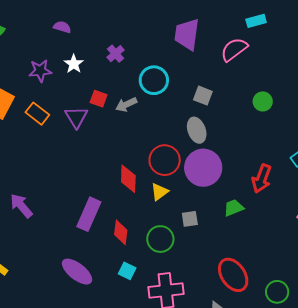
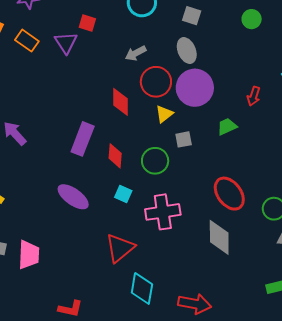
gray arrow: (126, 104) -> (136, 53), moved
red arrow: (262, 179) -> (254, 96), size x0.7
yellow triangle: (159, 192) -> (164, 114), moved

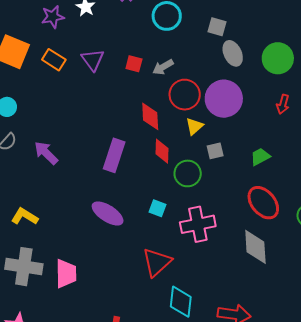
green circle: (252, 19) -> (278, 58), moved, size x1.6
red square: (87, 23) -> (134, 64), moved
gray ellipse: (187, 51) -> (233, 53), moved
green trapezoid: (227, 127) -> (260, 157), moved
red diamond: (115, 156) -> (162, 151), moved

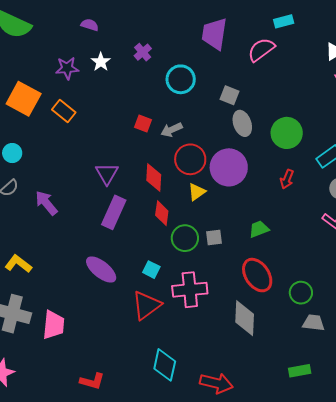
purple triangle: (93, 60) -> (107, 174), moved
gray square: (215, 151) -> (214, 237), moved
red triangle: (157, 262) -> (146, 305), moved

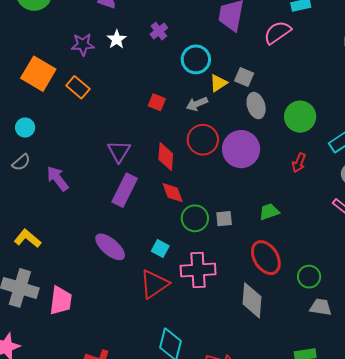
gray arrow: (172, 130) -> (197, 104), moved
yellow triangle: (197, 192) -> (218, 83), moved
red diamond: (162, 213) -> (173, 193), turned -30

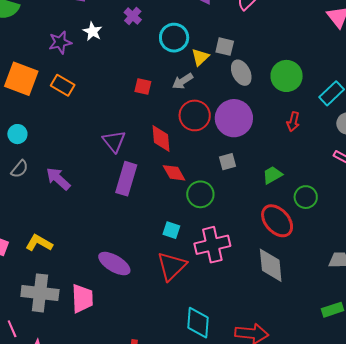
gray square: (224, 219) -> (227, 162), moved
purple ellipse: (110, 247) -> (114, 264), moved
green circle: (309, 277) -> (306, 197), moved

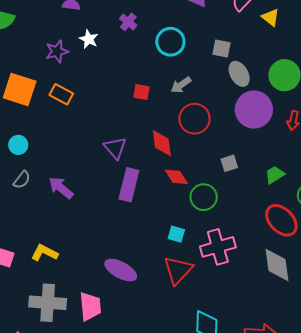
yellow triangle: (200, 57) -> (270, 17), moved, turned -36
purple circle: (234, 118) -> (254, 110), moved

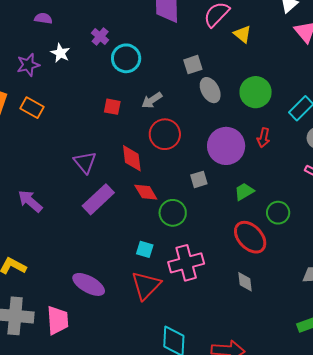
cyan circle: (170, 42) -> (126, 58), moved
gray square: (221, 49) -> (193, 65), turned -30
purple circle: (254, 110) -> (226, 146), moved
purple rectangle: (129, 185) -> (98, 199), turned 32
gray diamond: (277, 265) -> (245, 282), size x0.6

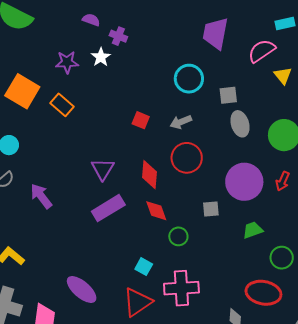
purple cross: (100, 36) -> (118, 36), moved, turned -30
cyan circle: (126, 58) -> (189, 79), moved
green circle: (173, 213) -> (178, 236), size x0.7
red ellipse: (250, 237) -> (263, 293), moved, turned -48

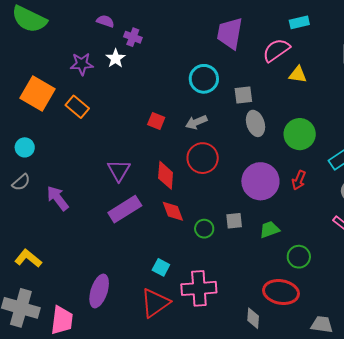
yellow triangle: (283, 76) -> (298, 75), turned -42
gray square: (211, 209) -> (234, 221), moved
green circle: (178, 236) -> (204, 229), moved
purple ellipse: (82, 289) -> (99, 291), turned 68

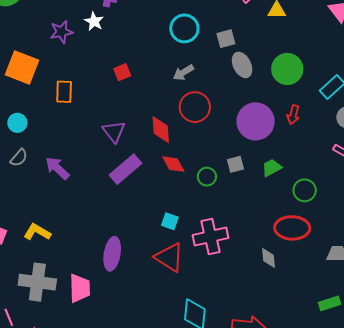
orange rectangle: (77, 107) -> (64, 92), moved, turned 60
red square: (156, 121) -> (122, 72), moved, turned -36
red triangle: (155, 303) -> (169, 257), turned -44

